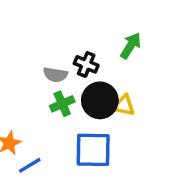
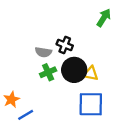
green arrow: (131, 46) -> (104, 18), moved
blue square: (93, 150) -> (91, 104), moved

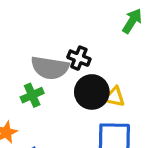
gray semicircle: (43, 52) -> (50, 68), size x1.6
green cross: (48, 72) -> (32, 95), moved

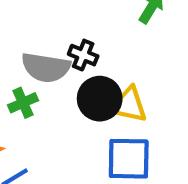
yellow triangle: (114, 97) -> (129, 105), size x1.4

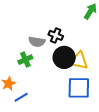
gray semicircle: (46, 68) -> (37, 42), size x0.7

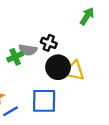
green cross: (25, 60) -> (15, 57), moved
blue square: (79, 88) -> (44, 101), moved

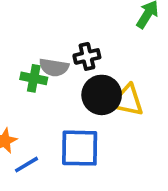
black cross: (49, 43) -> (87, 56), turned -35
green cross: (15, 57) -> (34, 78), turned 35

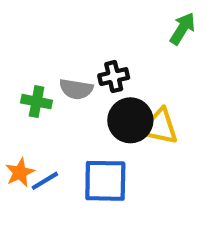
green cross: (34, 78) -> (37, 102), moved
blue line: (26, 165) -> (45, 181), moved

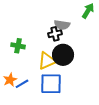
gray semicircle: (76, 89) -> (62, 25), moved
yellow triangle: (160, 127) -> (47, 61), moved, turned -36

